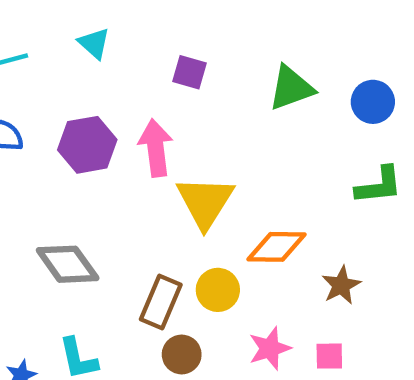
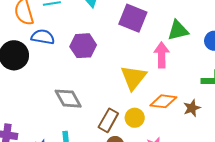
purple square: (189, 72) -> (133, 18), size x1.8
pink arrow: (156, 148) -> (162, 55), moved
brown star: (341, 285) -> (192, 108), moved

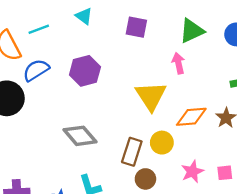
purple square: (133, 18) -> (136, 27), size x0.7
blue semicircle: (43, 37) -> (36, 70), turned -30
pink arrow: (162, 55) -> (178, 63), size x0.7

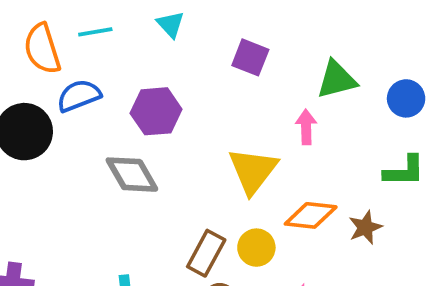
gray diamond: (80, 136) -> (132, 175), moved

